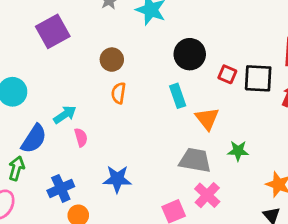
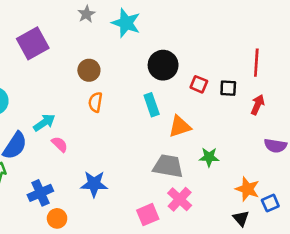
black square: (258, 78) -> (228, 88), size x0.6
orange triangle: (207, 119) -> (180, 126), turned 50
pink semicircle: (81, 137) -> (60, 144), turned -30

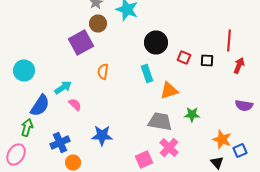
purple square: (33, 43) -> (81, 42), moved
brown circle: (89, 70) -> (98, 24), moved
red arrow: (258, 105) -> (239, 66), moved

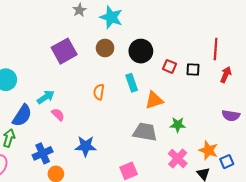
brown circle: (98, 24) -> (105, 48), moved
orange semicircle: (103, 72) -> (99, 92), moved
pink cross: (169, 148) -> (178, 158), moved

